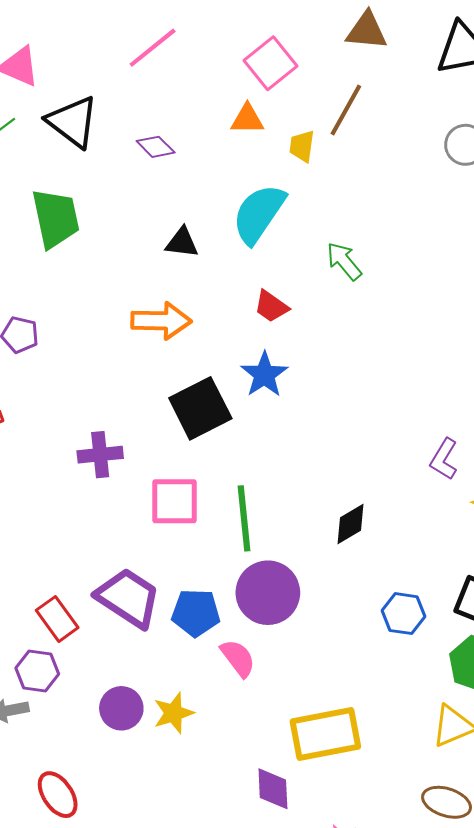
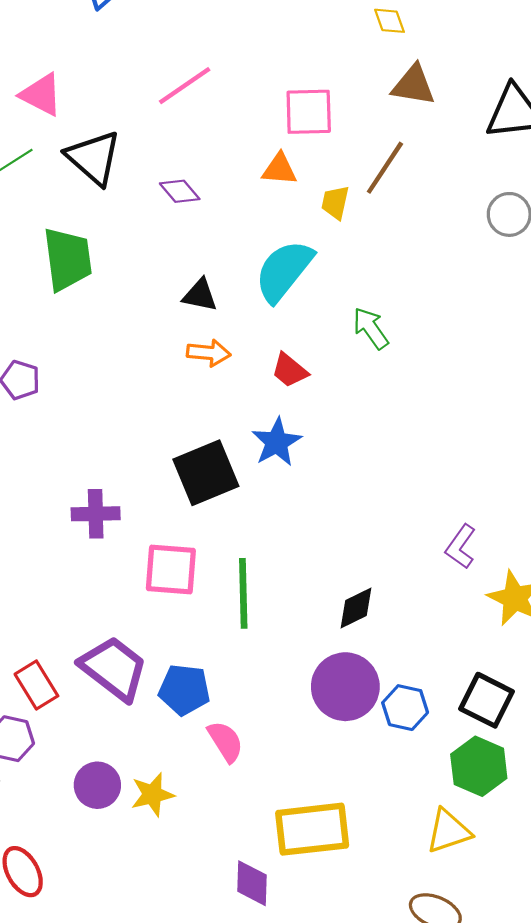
pink square: (270, 63) -> (309, 112), turned 33
orange arrow: (161, 321) -> (209, 353), moved, size x0.7
purple circle: (268, 593) -> (345, 687), moved

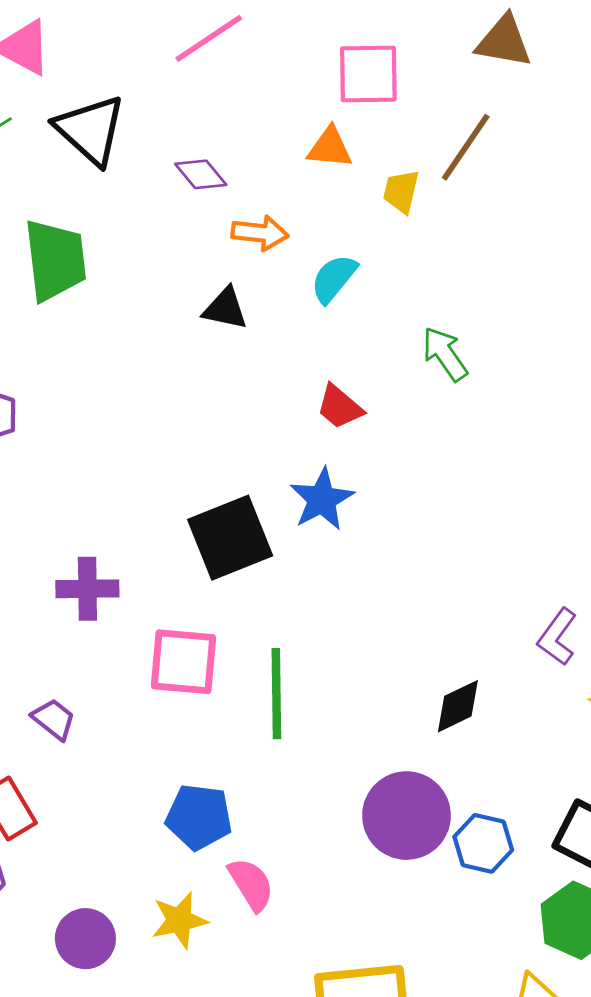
cyan semicircle: (284, 271) -> (334, 279), size x0.6
orange arrow: (209, 353) -> (260, 233), moved
black diamond: (356, 608) -> (458, 706), moved
purple trapezoid: (114, 668) -> (54, 719), moved, size x0.5
yellow star: (152, 795) -> (179, 920), moved

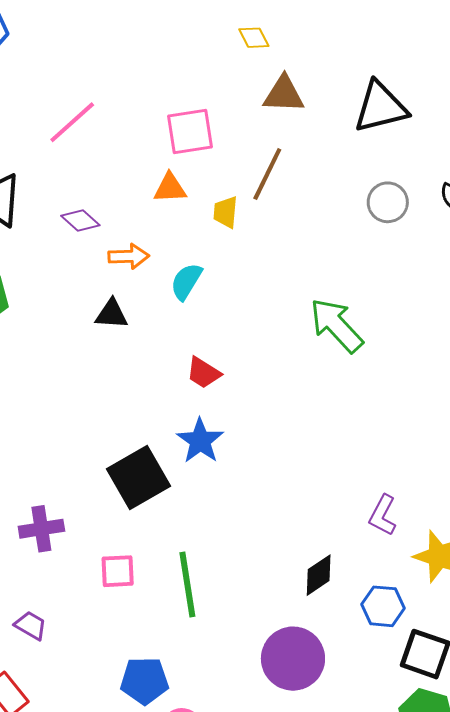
green arrow: (445, 354) -> (336, 325), moved, size x1.5
pink square: (183, 662) -> (118, 571), size x0.7
blue hexagon: (483, 843) -> (383, 606), moved

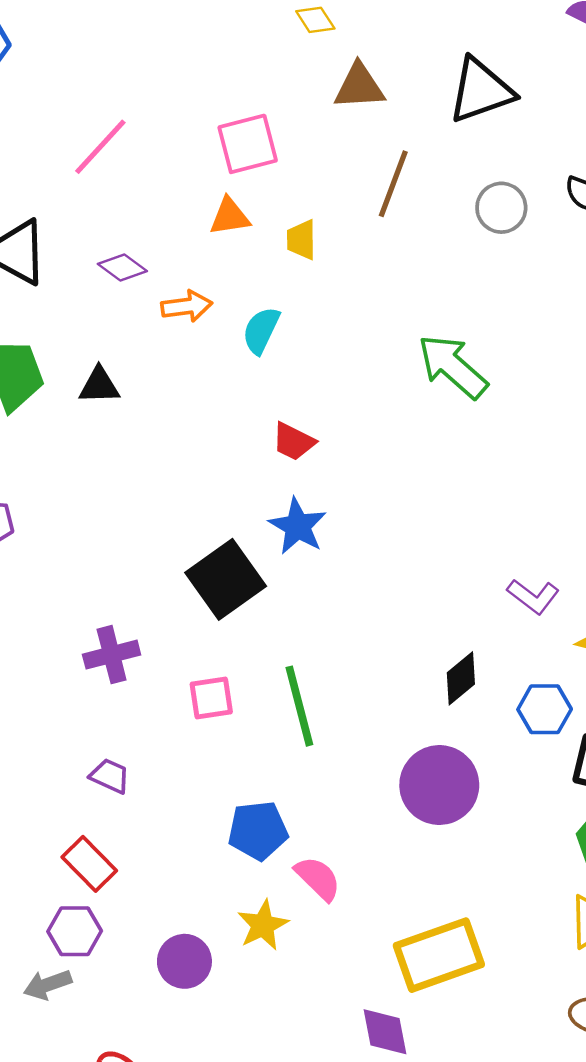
brown line: (267, 174) -> (393, 184), moved
black triangle: (112, 314) -> (99, 386), moved
purple L-shape: (383, 515) -> (533, 596), turned -75

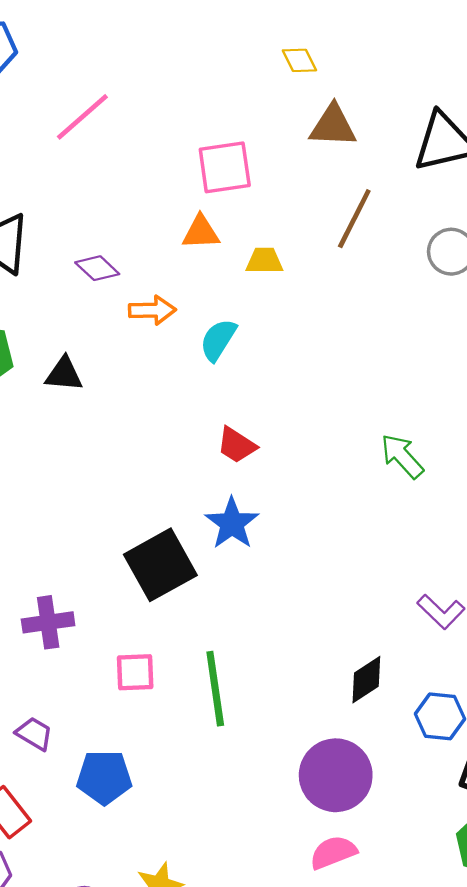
pink line: (100, 147) -> (82, 117), moved
yellow trapezoid: (301, 240) -> (264, 261), turned 84
green arrow: (453, 367) -> (402, 456), moved, size x0.7
blue pentagon: (258, 831) -> (104, 777), moved
pink semicircle: (318, 878) -> (333, 852), moved, turned -72

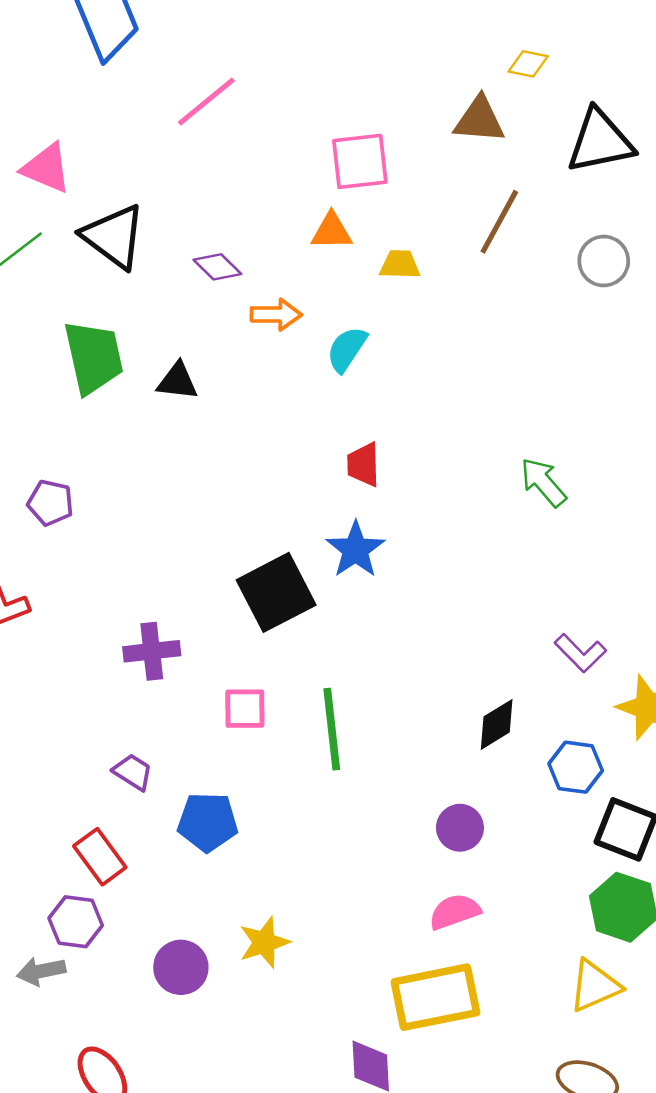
yellow diamond: (299, 60) -> (528, 64), moved, turned -54
red trapezoid: (237, 445) -> (363, 465), turned 54
purple circle: (336, 775) -> (460, 828), size x0.6

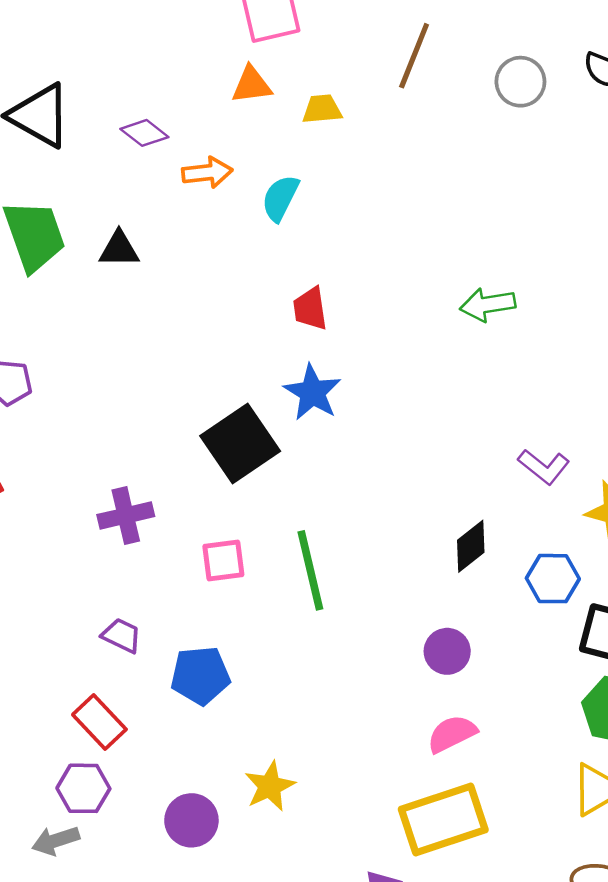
green arrow: (543, 482) -> (488, 305), turned -52

